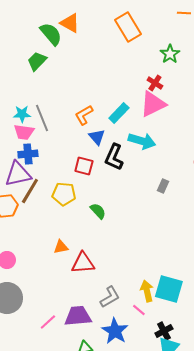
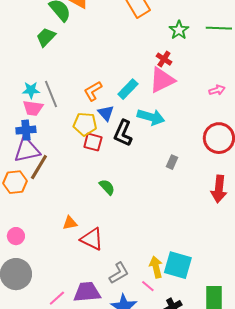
blue cross: (28, 154) -> (26, 130), moved
yellow pentagon: (64, 194) -> (85, 124), moved
red triangle: (83, 263) -> (92, 239), turned 30

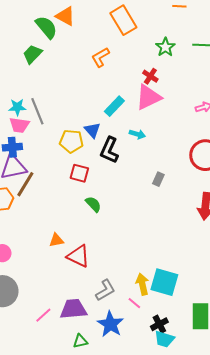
orange L-shape: (93, 91) -> (100, 57), moved
cyan arrow: (151, 117) -> (137, 134), size x0.6
red square: (93, 142) -> (79, 173), moved

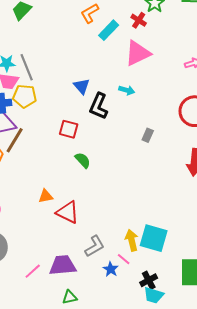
red cross: (150, 76) -> (139, 20), moved
cyan rectangle: (114, 106) -> (109, 30), moved
yellow pentagon: (71, 141) -> (25, 96), moved
blue star: (110, 324) -> (111, 269), moved, size x0.6

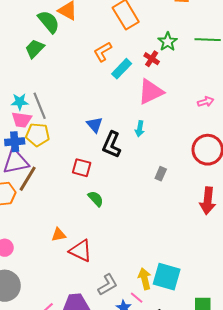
cyan arrow: (127, 90) -> (140, 129), turned 84

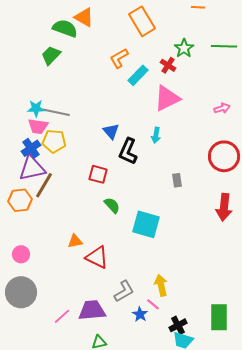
green semicircle: (49, 22) -> (65, 28), turned -30
gray line: (40, 106) -> (56, 112), turned -56
blue cross: (15, 142) -> (31, 148), turned -30
gray rectangle: (161, 174) -> (177, 180), turned -32
cyan square: (167, 277) -> (146, 224), moved

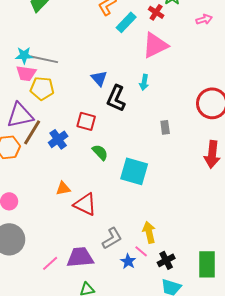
pink arrow: (222, 108) -> (204, 19), moved
blue cross: (31, 148) -> (58, 139), moved
black cross: (178, 325) -> (166, 260), moved

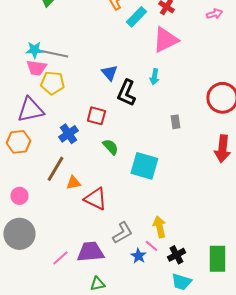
brown line: (32, 132) -> (55, 169), moved

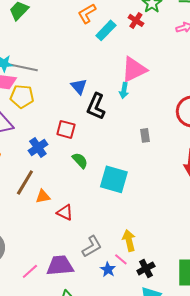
pink triangle: (165, 40) -> (134, 69), moved
red triangle: (95, 199) -> (65, 212), size x0.7

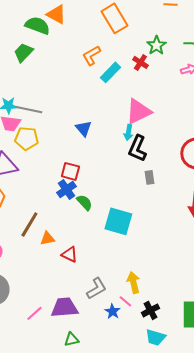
black L-shape: (96, 106) -> (137, 148), moved
blue cross: (38, 147) -> (66, 189), moved

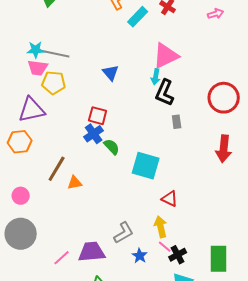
red triangle: (69, 254) -> (170, 199), moved
pink line: (125, 301) -> (165, 247), moved

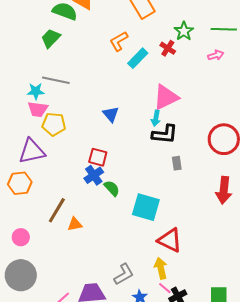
gray line: (56, 54) -> (56, 80), moved
black L-shape: (165, 93) -> (165, 134), turned -108
red triangle: (170, 199) -> (170, 240), size x1.5

